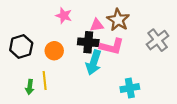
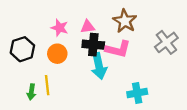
pink star: (64, 16) -> (60, 28), moved
pink triangle: (97, 25) -> (88, 27), moved
cyan arrow: (94, 62) -> (99, 66), turned -30

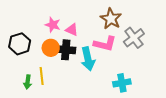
pink triangle: (88, 27) -> (72, 30), moved, turned 32
gray cross: (166, 42) -> (134, 38), moved
black cross: (93, 45) -> (66, 50), moved

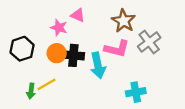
pink triangle: (72, 30) -> (78, 15), moved
yellow line: (42, 76) -> (47, 84), turned 66

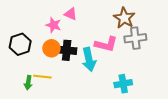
brown star: (123, 21) -> (124, 18), moved
gray cross: (149, 42) -> (135, 38), turned 30
yellow line: (47, 84) -> (42, 77), turned 36

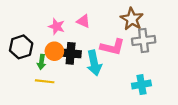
pink triangle: (71, 14) -> (83, 21), moved
green arrow: (28, 83) -> (41, 62), moved
cyan cross: (123, 84) -> (141, 85), moved

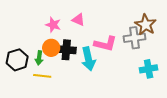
brown star: (132, 19) -> (146, 25), moved
black hexagon: (21, 47) -> (17, 60), moved
cyan cross: (141, 85) -> (149, 69), moved

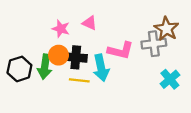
green arrow: (39, 58) -> (45, 67), size x1.5
cyan cross: (149, 69) -> (170, 79), turned -30
yellow line: (42, 76) -> (79, 80), moved

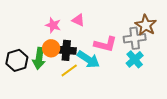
cyan arrow: (101, 68) -> (88, 59), turned -45
cyan cross: (170, 79) -> (135, 59), moved
yellow line: (79, 80) -> (69, 70), turned -42

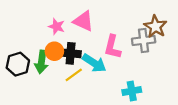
pink triangle: (78, 20) -> (83, 21), size x1.5
pink L-shape: (105, 44) -> (112, 47), turned 90
cyan cross: (135, 59) -> (132, 91), moved, turned 30

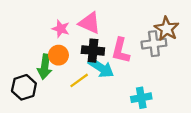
black cross: (71, 53) -> (93, 51), moved
black hexagon: (18, 64) -> (24, 87), moved

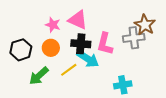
green arrow: (45, 67) -> (39, 76), moved, turned 40
black hexagon: (24, 87) -> (21, 50), moved

